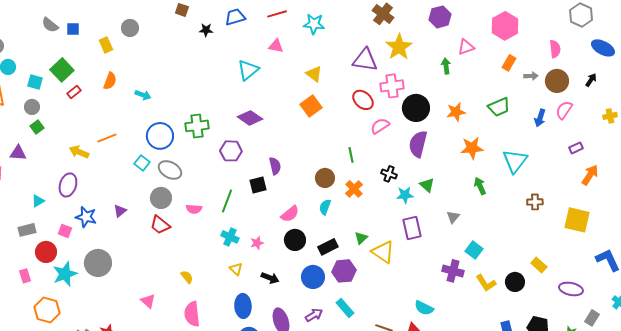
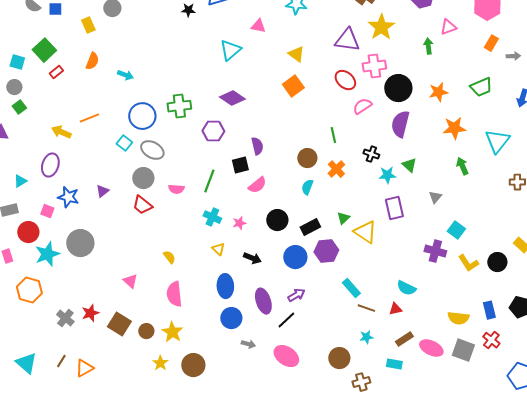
pink semicircle: (290, 214) -> (257, 185), moved
cyan rectangle: (345, 308) -> (351, 288), moved

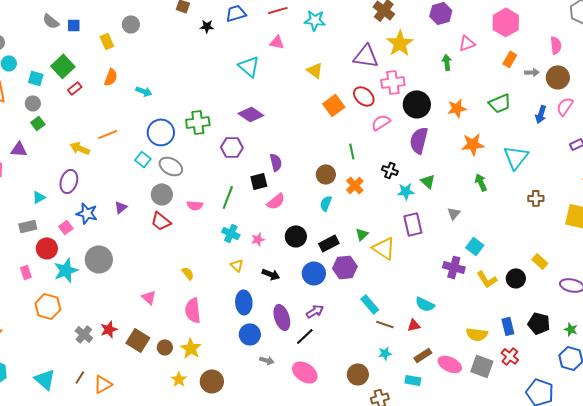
cyan triangle: (230, 50) -> (249, 66), turned -40
orange square: (293, 86) -> (334, 105), moved
pink square: (47, 211) -> (66, 227), turned 32

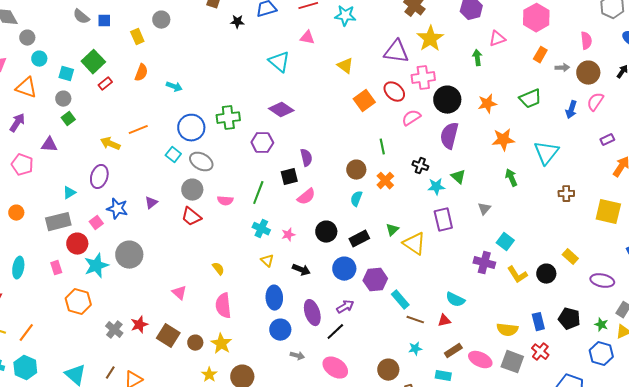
gray rectangle: (28, 226) -> (58, 222), size x1.4
purple hexagon: (345, 267) -> (375, 280), moved

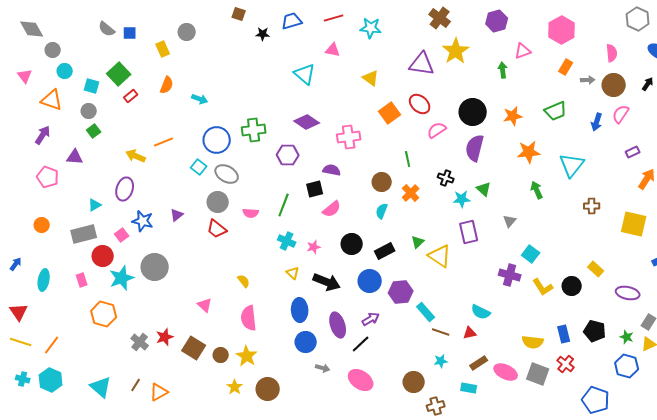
pink cross: (423, 78) -> (349, 137), moved
purple semicircle: (306, 158) -> (332, 170), turned -66
black arrow: (301, 270) -> (327, 282), size x1.5

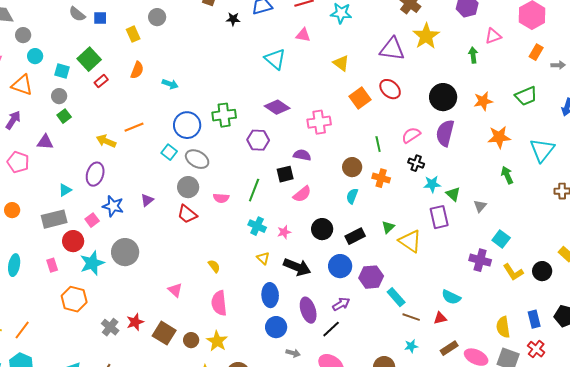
pink semicircle: (437, 130) -> (411, 135), moved
green triangle: (484, 189) -> (453, 194), moved
orange cross: (411, 193) -> (381, 178), turned -30
yellow semicircle: (533, 342) -> (503, 327), turned 75

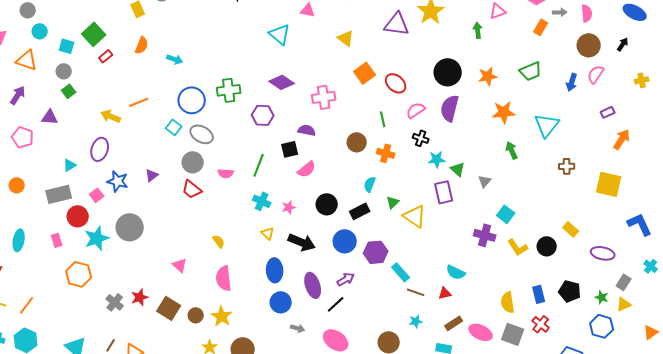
gray arrow: (558, 65) -> (560, 12), moved
red ellipse: (390, 89) -> (396, 83), moved
cyan semicircle: (352, 196) -> (370, 184), moved

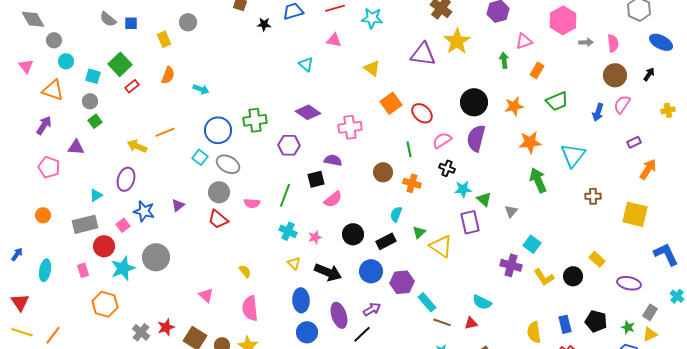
orange rectangle: (541, 27) -> (537, 70), moved
cyan triangle: (280, 34) -> (306, 64), size x0.7
green arrow: (512, 150) -> (538, 180), size x1.4

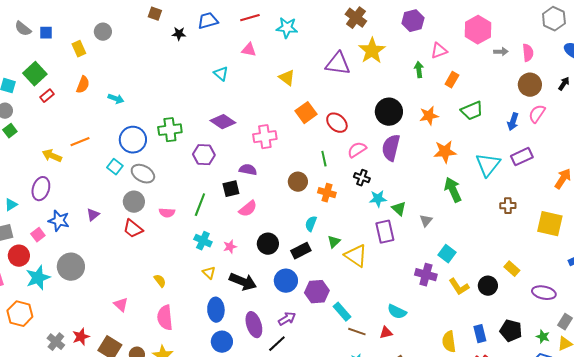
purple rectangle: (634, 142) -> (522, 157), moved, size x1.5

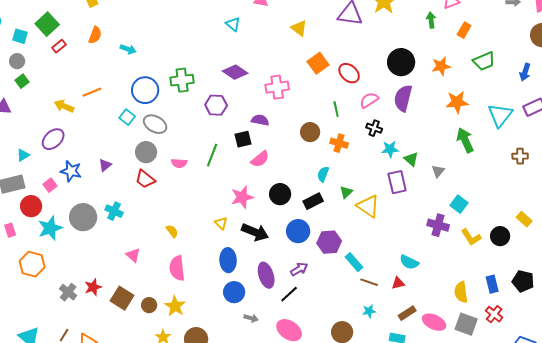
purple ellipse: (41, 189) -> (53, 139), turned 30
cyan cross: (203, 241) -> (114, 211), moved
pink star: (230, 247) -> (242, 197), size x1.6

